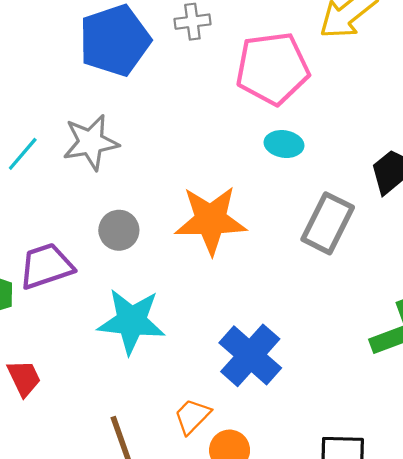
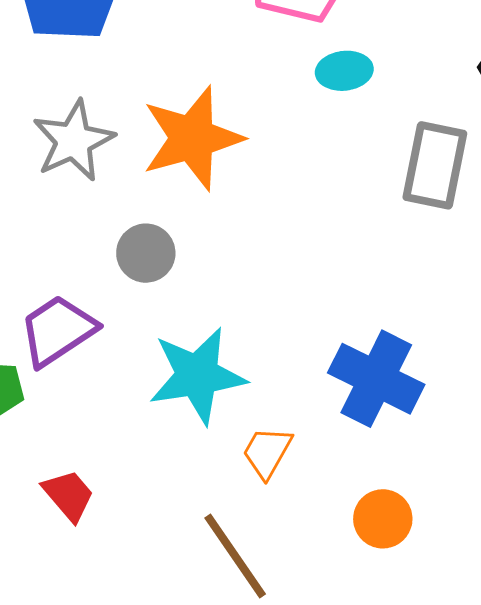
orange star: (211, 220) -> (192, 138), moved
orange trapezoid: (192, 416) -> (267, 452), moved

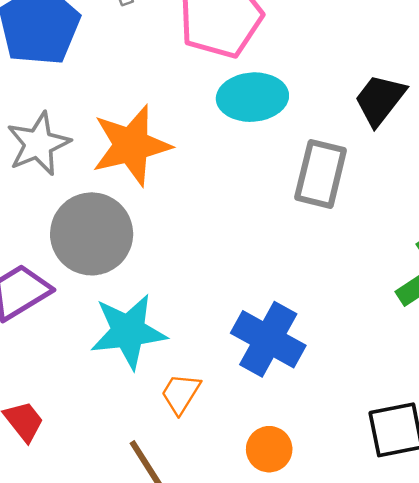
cyan ellipse: (344, 71) -> (252, 97), size x1.6
gray circle: (146, 253) -> (92, 234), size x1.8

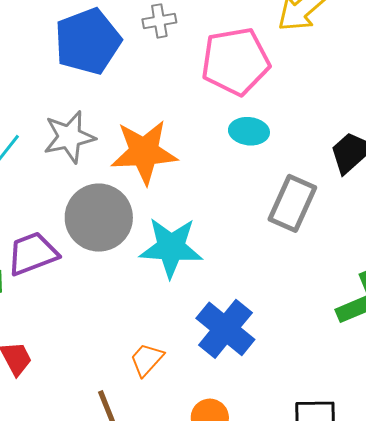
cyan ellipse: (252, 97) -> (249, 131), size x0.7
cyan star: (128, 331) -> (171, 247), moved

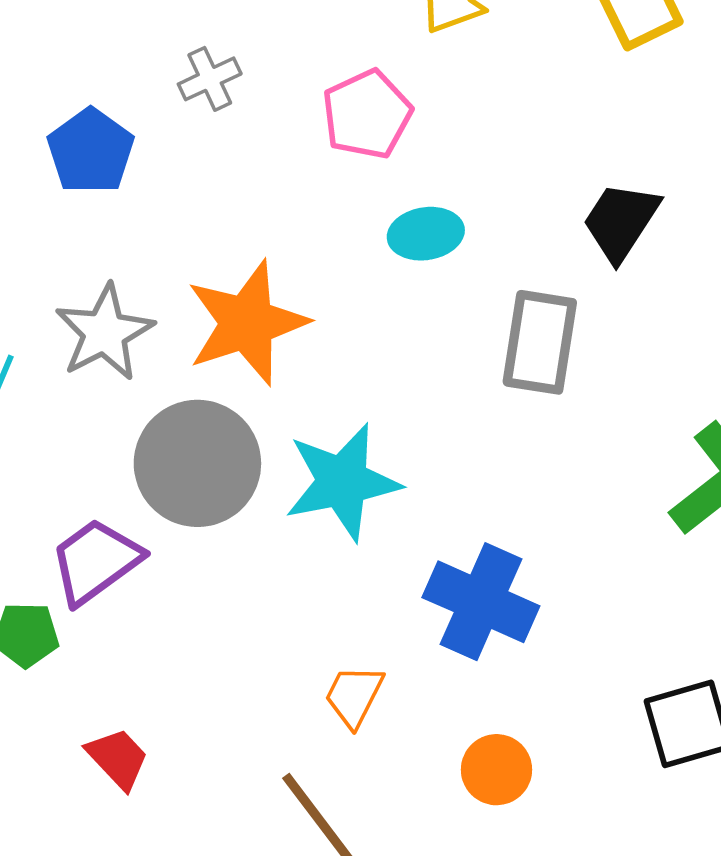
blue pentagon: (88, 41) -> (91, 151), size x0.7
pink pentagon: (235, 61) -> (367, 114), size x0.7

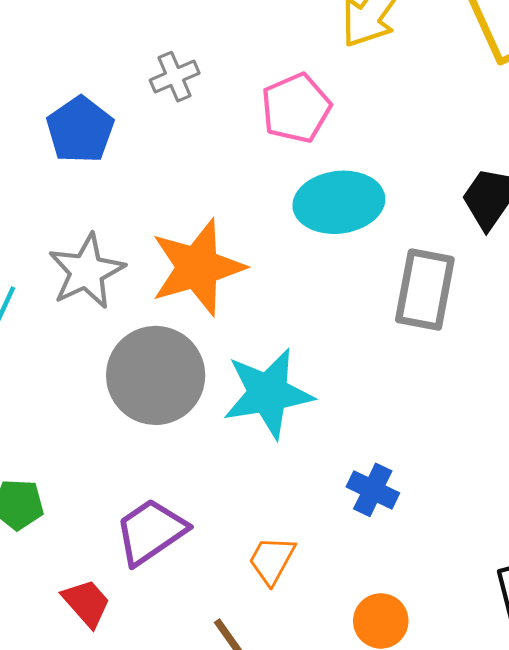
cyan ellipse: (426, 234) -> (339, 202), size x1.5
purple trapezoid: (96, 561) -> (151, 532), moved
blue cross: (481, 602) -> (373, 490), size x0.6

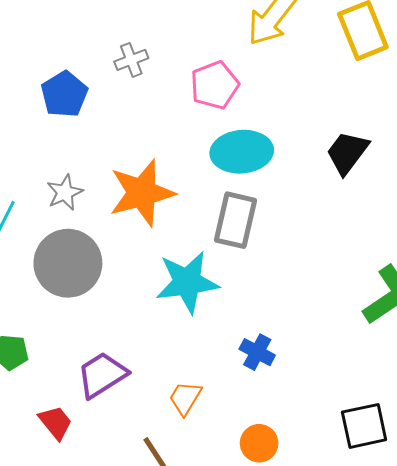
gray star: (87, 271) -> (65, 193), size x0.7
gray rectangle: (425, 290) -> (236, 220), moved
gray circle: (156, 375) -> (68, 263), moved

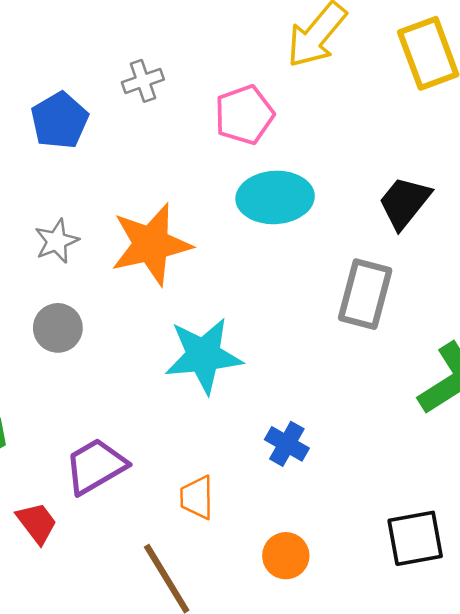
gray rectangle: (236, 220) -> (365, 294), moved
gray circle: (68, 263) -> (58, 328), size x0.6
orange trapezoid: (185, 398) -> (197, 498), turned -33

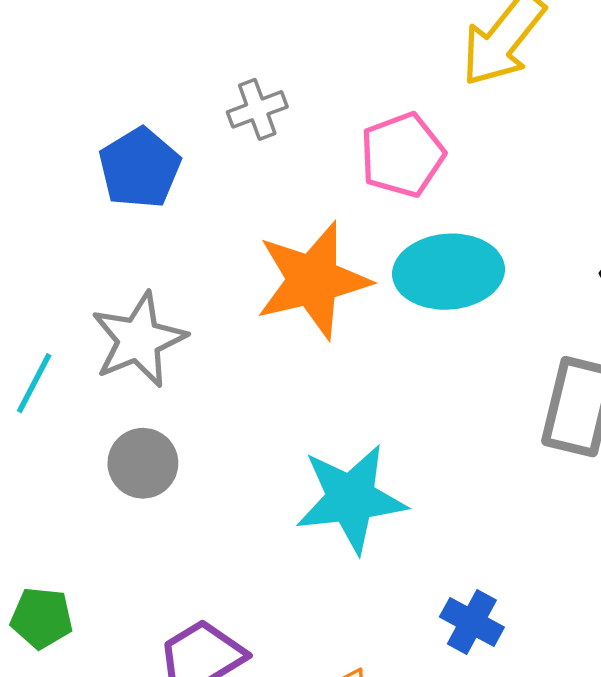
gray star: (57, 241) -> (139, 340), size x1.5
orange star: (151, 244) -> (313, 280), moved

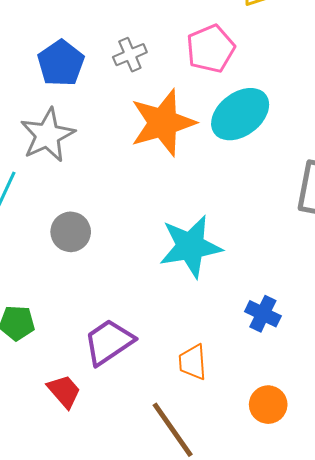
gray cross: (257, 109) -> (130, 55), moved
cyan ellipse: (448, 272) -> (240, 114), turned -30
gray star: (139, 340) -> (47, 135), moved

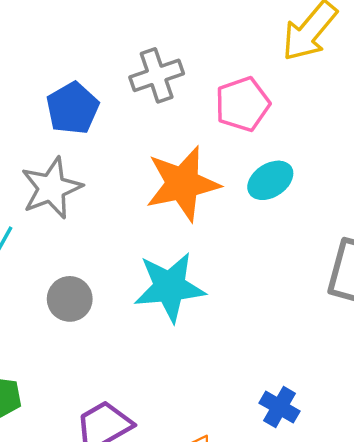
gray cross: (130, 55) -> (157, 75), moved, size x1.4
cyan ellipse: (240, 114) -> (270, 180), size x0.7
cyan star: (190, 246) -> (170, 287), moved

